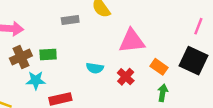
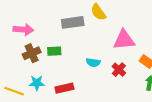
gray rectangle: (70, 20) -> (73, 22), size x1.5
cyan star: (36, 80) -> (37, 83), moved

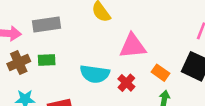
gray rectangle: (73, 22) -> (47, 25), moved
cyan semicircle: (93, 62) -> (95, 74), size x1.6

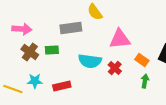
gray rectangle: (47, 25) -> (71, 28), moved
brown cross: (19, 63) -> (30, 52), turned -30

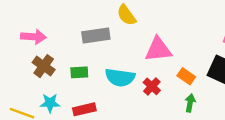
green rectangle: (52, 50) -> (79, 72), moved

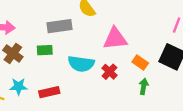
green rectangle: (79, 72) -> (45, 50), moved

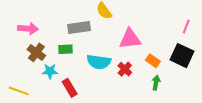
cyan star: (19, 86) -> (50, 71), moved
red rectangle: (49, 92) -> (70, 88), turned 72

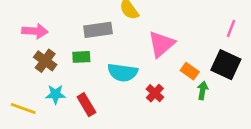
pink triangle: (130, 39) -> (161, 44), turned -35
red cross: (125, 69) -> (155, 93), moved
cyan star: (50, 71) -> (55, 94), moved
green arrow: (156, 83) -> (203, 90), moved

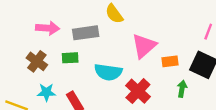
pink arrow: (35, 31) -> (48, 28), moved
orange rectangle: (190, 71) -> (170, 61), moved, turned -42
red cross: (155, 93) -> (138, 91), size x1.5

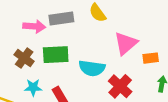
gray rectangle: (86, 33) -> (61, 19), moved
green rectangle: (70, 58) -> (56, 55), size x1.6

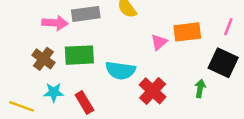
pink triangle: (126, 43) -> (159, 42), size x0.6
orange rectangle: (151, 58) -> (187, 32), moved, size x1.5

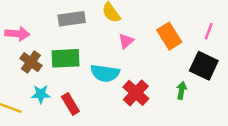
pink arrow: (55, 23) -> (17, 34), moved
orange rectangle: (187, 32) -> (169, 36), turned 65
pink triangle: (159, 42) -> (126, 41), moved

